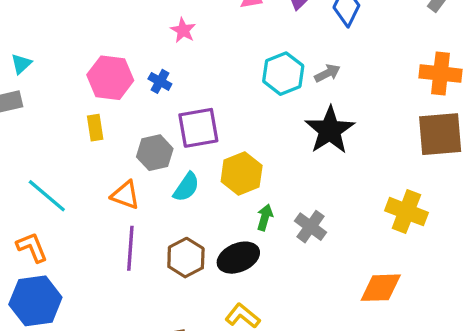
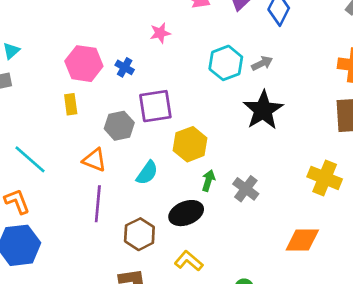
pink star: (183, 30) -> (160, 33), moved, turned 30
cyan semicircle: (186, 187) -> (147, 173), moved
brown hexagon: (186, 258) -> (139, 234), moved

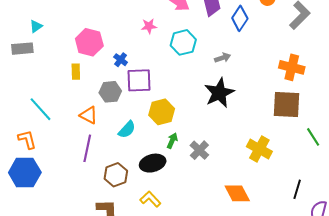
cyan hexagon: (226, 63) -> (183, 42), moved
blue cross: (125, 67) -> (121, 60), moved
orange diamond: (302, 240) -> (237, 193), turned 56

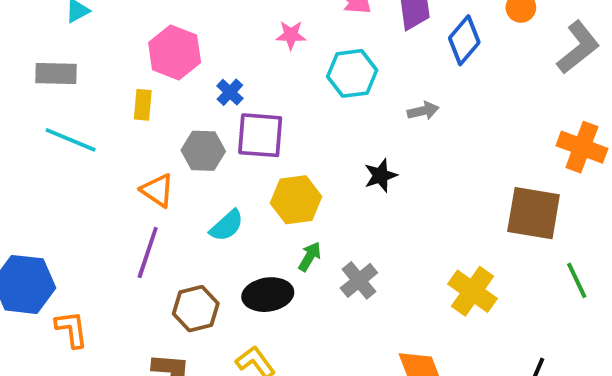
gray rectangle: (22, 49) -> (56, 74), moved
orange cross: (292, 67) -> (582, 147), moved
black star: (219, 93) -> (381, 175), moved, size x0.6
cyan line: (41, 109) -> (71, 140), moved, turned -32
orange L-shape: (27, 139) -> (71, 329), moved

